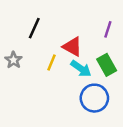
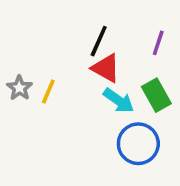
black line: (34, 28) -> (99, 41), moved
yellow line: (51, 62) -> (48, 92), moved

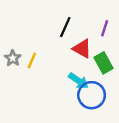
red triangle: (106, 68) -> (82, 49), moved
cyan arrow: (119, 101) -> (78, 81), moved

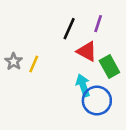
purple line: (105, 28) -> (98, 24), moved
cyan arrow: (78, 81) -> (83, 85), turned -144

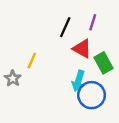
gray star: (14, 61) -> (13, 78), moved
cyan arrow: (83, 85) -> (78, 81), turned -144

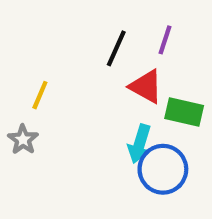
yellow line: (32, 61) -> (40, 95), moved
green rectangle: (103, 63) -> (184, 112), turned -48

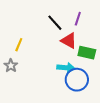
black line: (116, 48) -> (55, 23), turned -66
cyan arrow: (140, 144) -> (66, 68), turned -102

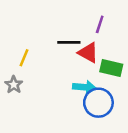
black line: (55, 23) -> (69, 42), moved, turned -48

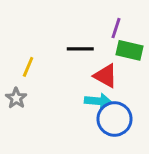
red triangle: (88, 53) -> (106, 76), moved
green rectangle: (111, 68) -> (129, 50), moved

